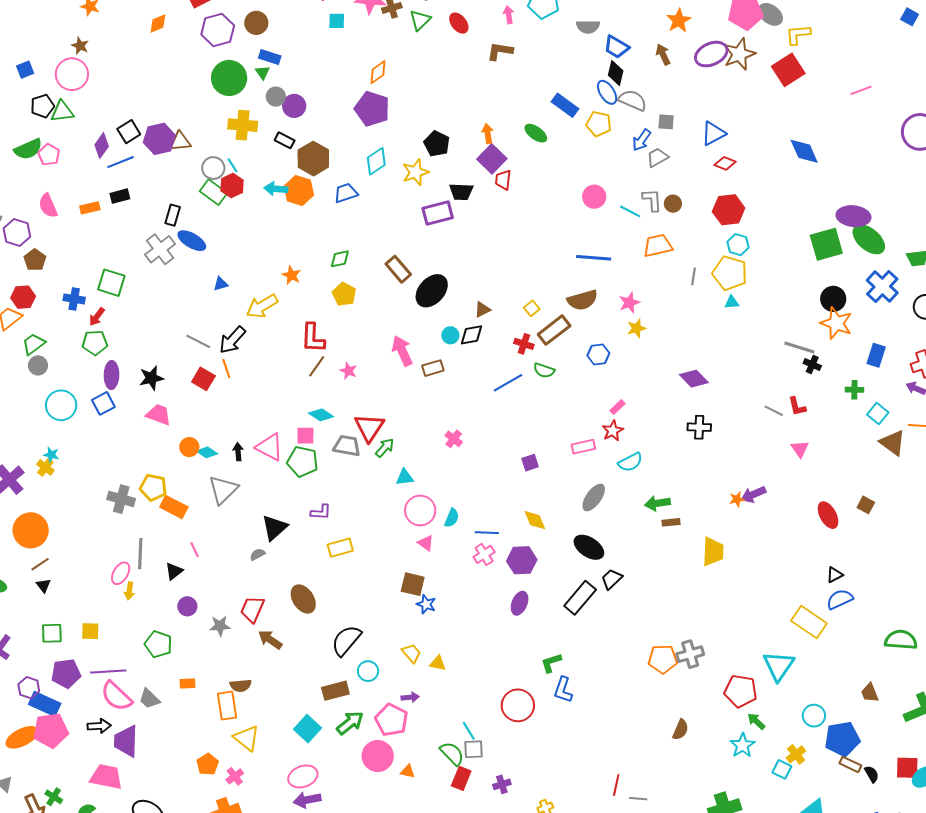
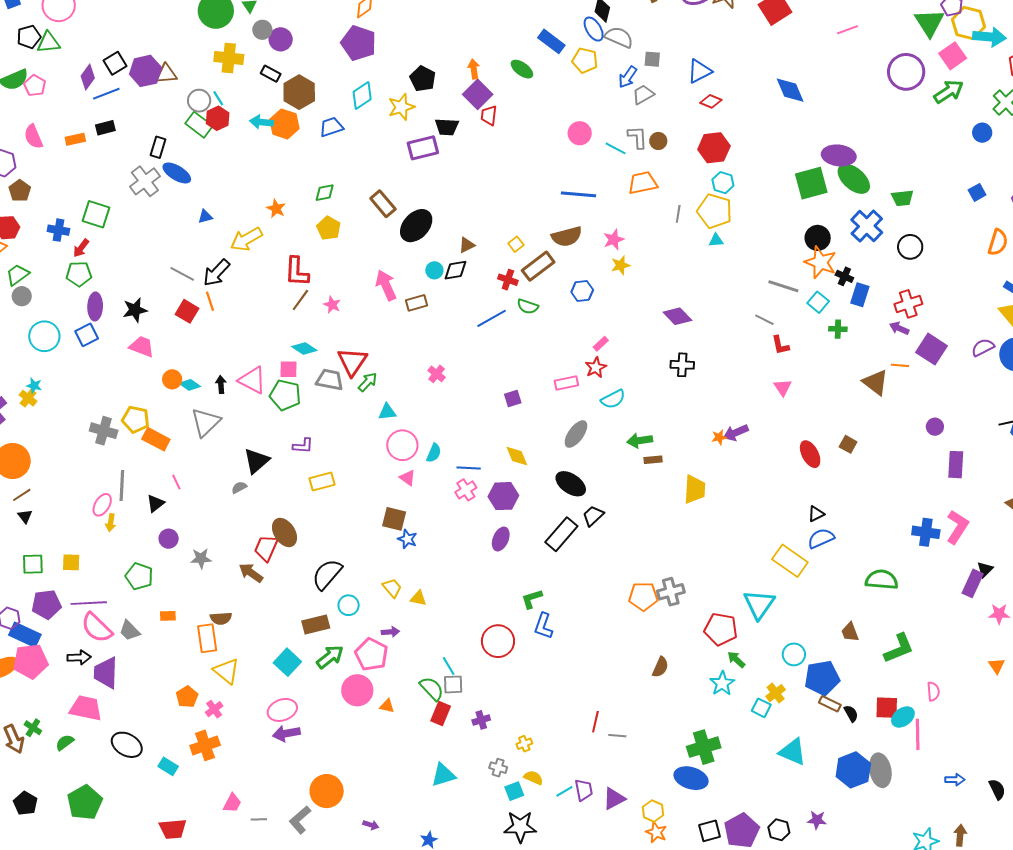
black cross: (812, 364) -> (844, 276), moved
gray line: (774, 411) -> (764, 320), moved
cyan square: (878, 414) -> (818, 302), moved
red trapezoid: (252, 609) -> (266, 548), moved

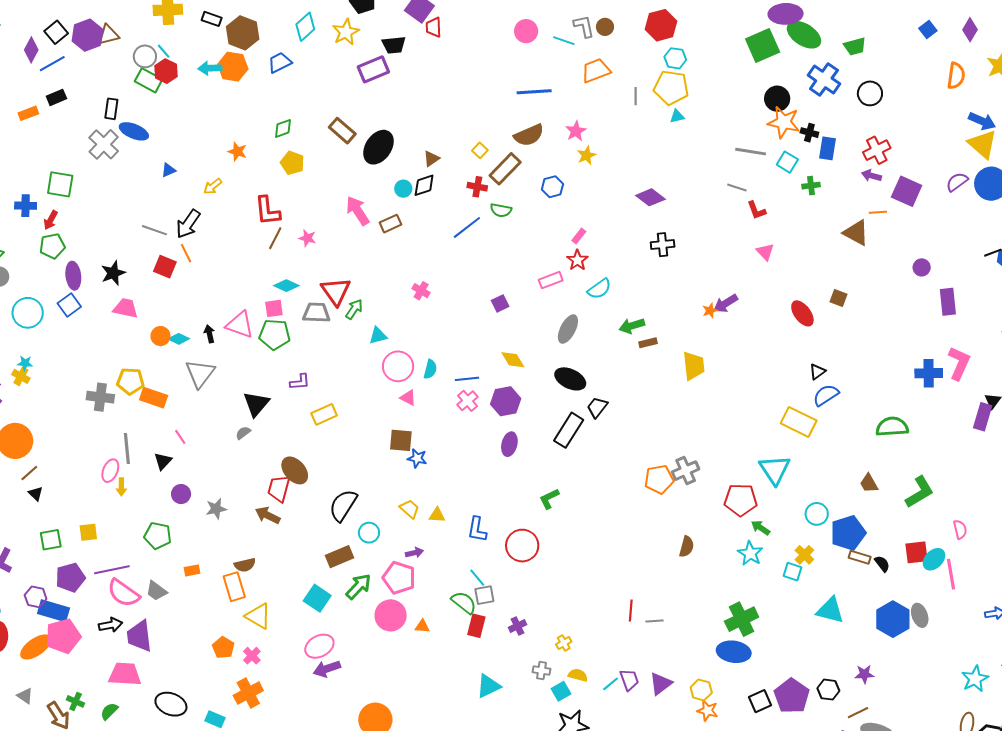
yellow arrow: (246, 239) -> (213, 186), size x0.6
blue L-shape: (543, 626) -> (477, 529), moved
gray ellipse: (880, 770) -> (920, 615), size x0.7

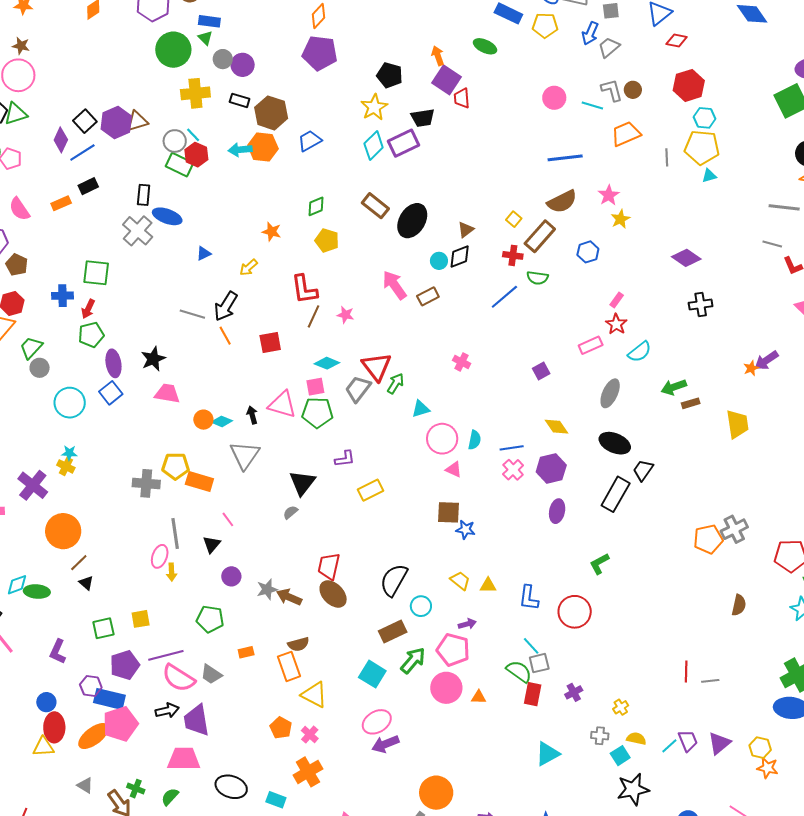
cyan diamond: (305, 27) -> (374, 146), moved
red square: (165, 267) -> (270, 342), moved, turned -30
gray trapezoid: (316, 313) -> (358, 389), turned -52
brown ellipse: (295, 470) -> (333, 594), moved
brown arrow: (268, 515) -> (289, 597), moved

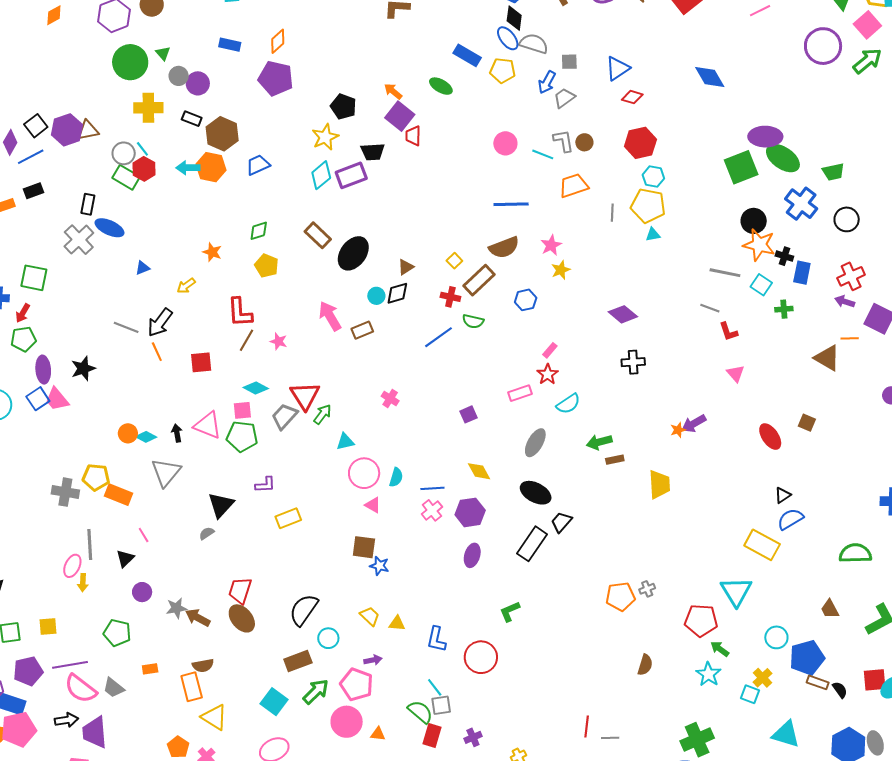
blue rectangle: (209, 21) -> (230, 45), moved
orange arrow: (438, 56) -> (393, 91), turned -36
pink trapezoid: (167, 393) -> (57, 399), moved, turned -144
gray cross: (734, 529) -> (647, 589), size x0.6

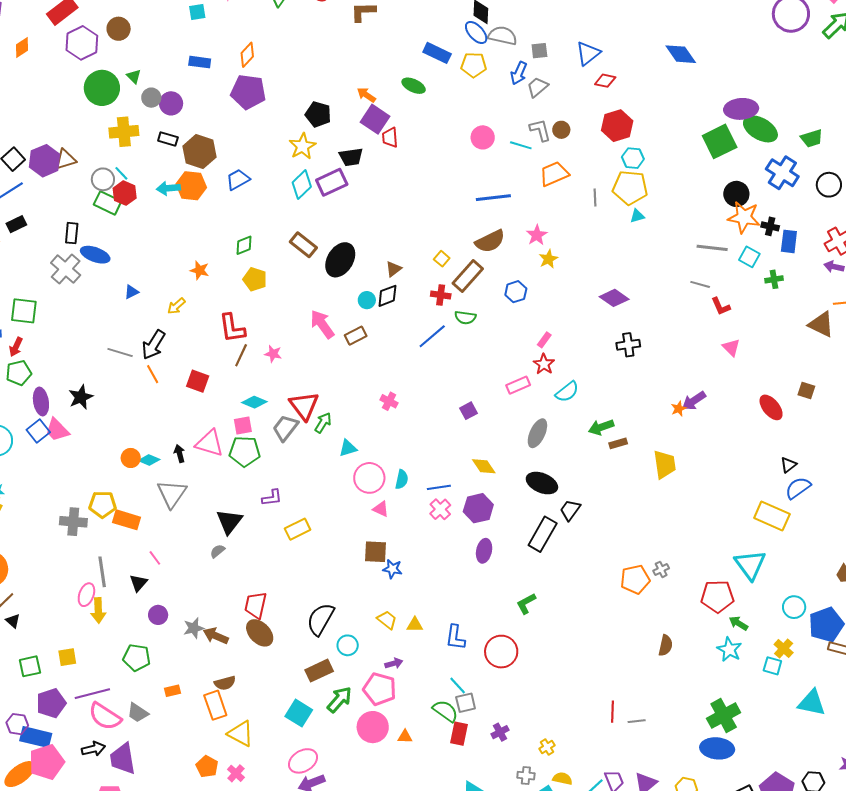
red square: (201, 362) -> (198, 381), turned 30
yellow arrow: (83, 583) -> (98, 610), size x1.4

